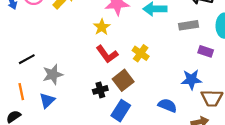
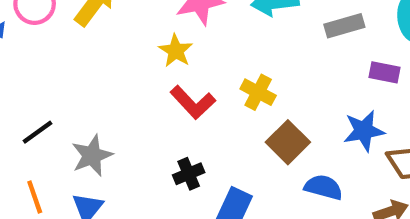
brown square: (123, 80) -> (288, 142), moved

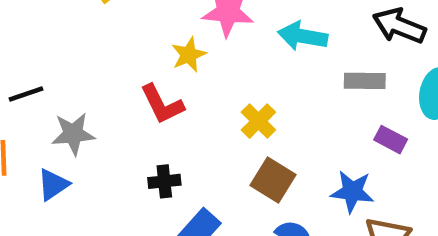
red L-shape: (193, 102) -> (162, 104), moved
brown square: (288, 142) -> (273, 180), turned -30

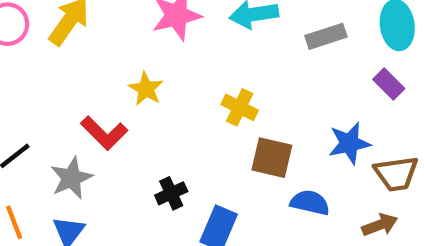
yellow star: (189, 55) -> (146, 89), moved
red L-shape: (162, 104) -> (104, 133), moved
purple rectangle: (391, 140) -> (389, 84), moved, turned 36

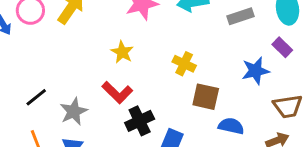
red L-shape: (104, 133) -> (117, 92), moved
blue star: (349, 143) -> (256, 71), moved
black cross: (171, 193) -> (140, 121), size x1.4

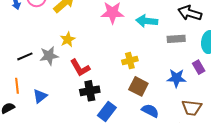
yellow star: (122, 52) -> (68, 39), moved
yellow cross: (184, 64) -> (130, 61), turned 35
gray star: (74, 111) -> (49, 56), moved

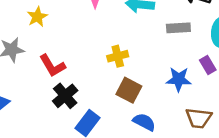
yellow star: (68, 39) -> (37, 17), moved
black cross: (90, 91) -> (65, 96), turned -30

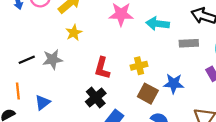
red L-shape: (52, 66) -> (102, 68), moved, turned 45
blue star: (179, 79) -> (174, 84), moved

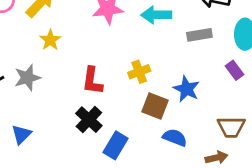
blue star: (174, 84) -> (186, 89), turned 30

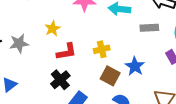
yellow star: (50, 40) -> (53, 29), moved
red L-shape: (92, 81) -> (66, 52), turned -115

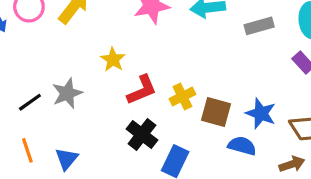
yellow cross: (102, 49) -> (182, 97), moved
blue star: (135, 66) -> (261, 113), moved

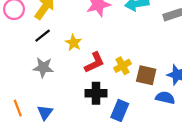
gray star: (67, 93) -> (43, 67), turned 30
black line: (30, 102) -> (43, 36), moved
black cross: (142, 134) -> (96, 93), turned -35

